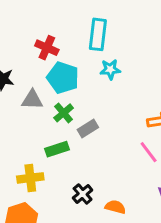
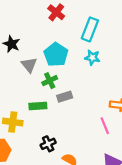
red cross: (47, 48) -> (56, 12), moved
gray triangle: (32, 100) -> (29, 65), turned 35

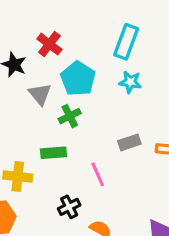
red cross: (56, 12) -> (49, 44), moved
gray rectangle: (65, 97) -> (129, 142), moved
pink line: (105, 126) -> (98, 174), moved

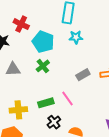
gray triangle: (40, 94) -> (13, 69), moved, turned -42
green rectangle: (53, 153) -> (46, 103), moved

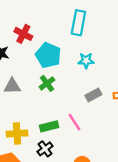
cyan star: (76, 37) -> (86, 61), moved
black cross: (54, 122) -> (45, 149), moved

